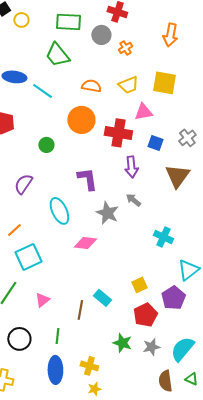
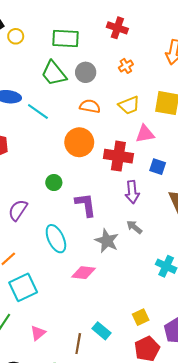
gray circle: (101, 35) -> (86, 72), moved
green circle: (46, 145) -> (54, 183), moved

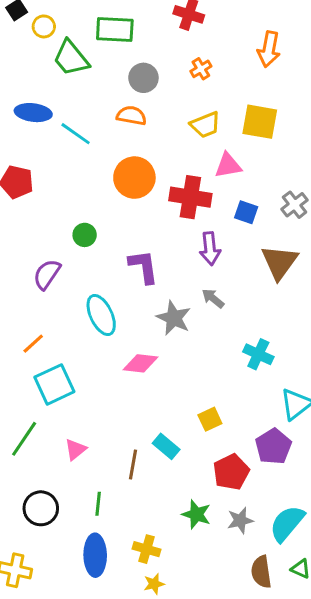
green trapezoid: (54, 73) -> (71, 58), moved
orange semicircle: (90, 106) -> (131, 116), moved
green circle: (54, 183) -> (85, 235), moved
yellow square: (141, 317) -> (210, 419), moved

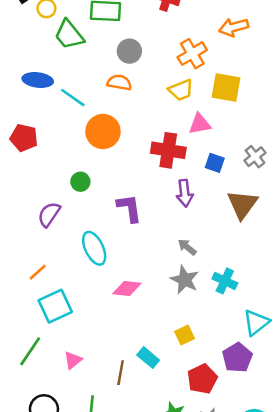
orange arrow: (269, 49) -> (234, 27), turned 64
orange cross: (201, 69) -> (192, 54), moved, size x1.6
orange circle: (134, 178) -> (103, 131), moved
gray arrow: (213, 298) -> (187, 247), moved
gray star: (174, 318) -> (185, 280), moved

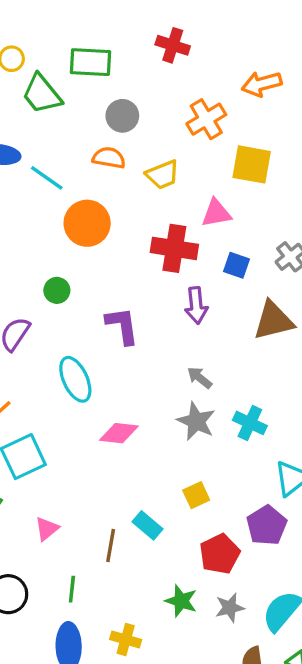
yellow trapezoid: (181, 90) -> (163, 175), moved
brown triangle: (242, 204) -> (273, 321), turned 40

